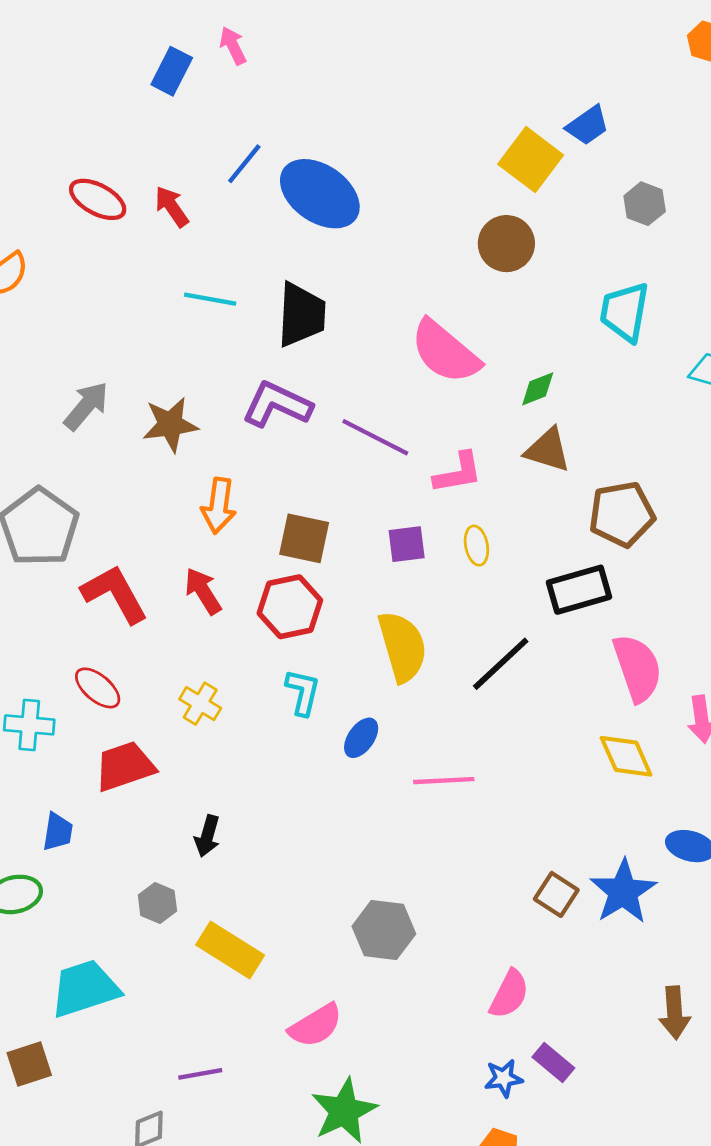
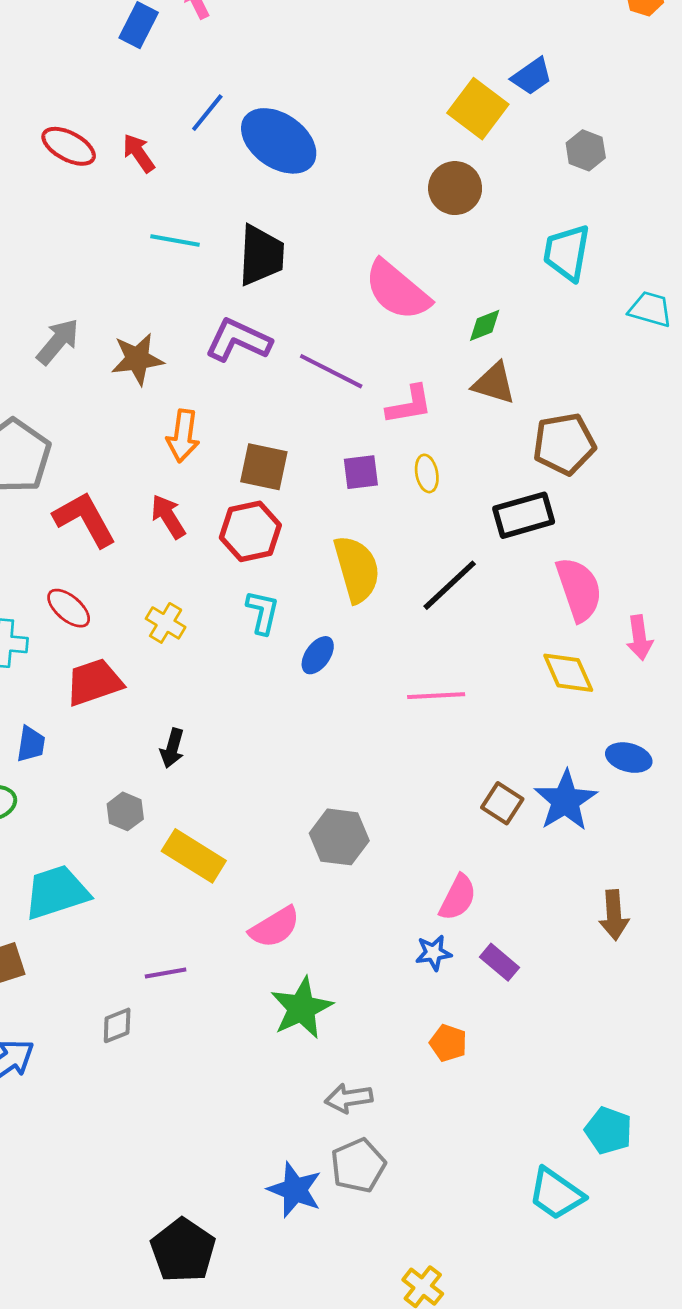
pink line: (444, 781) -> (436, 696), moved
blue star: (504, 1078) -> (433, 953), moved

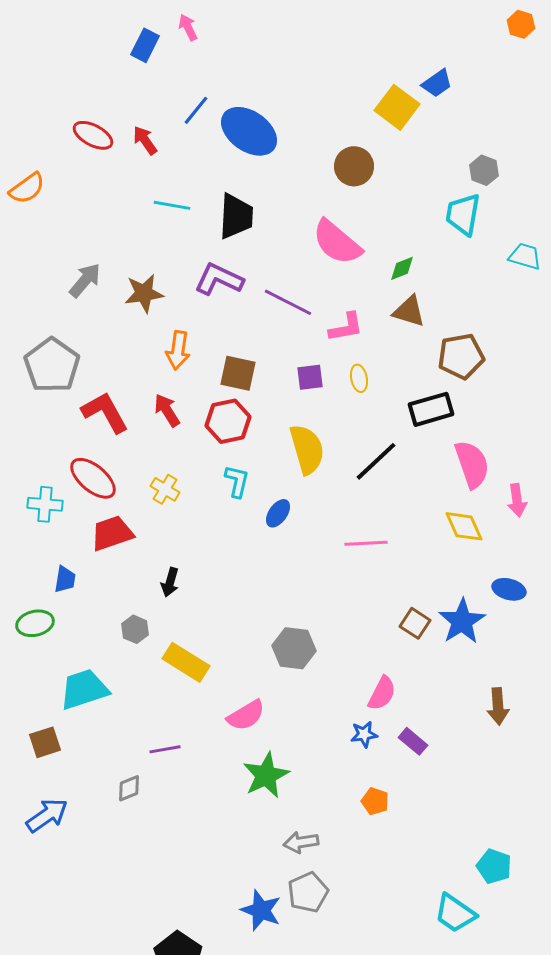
gray hexagon: (586, 150) -> (484, 170), moved
brown circle: (455, 188) -> (354, 166), moved
red ellipse: (69, 608) -> (93, 478), size x1.4

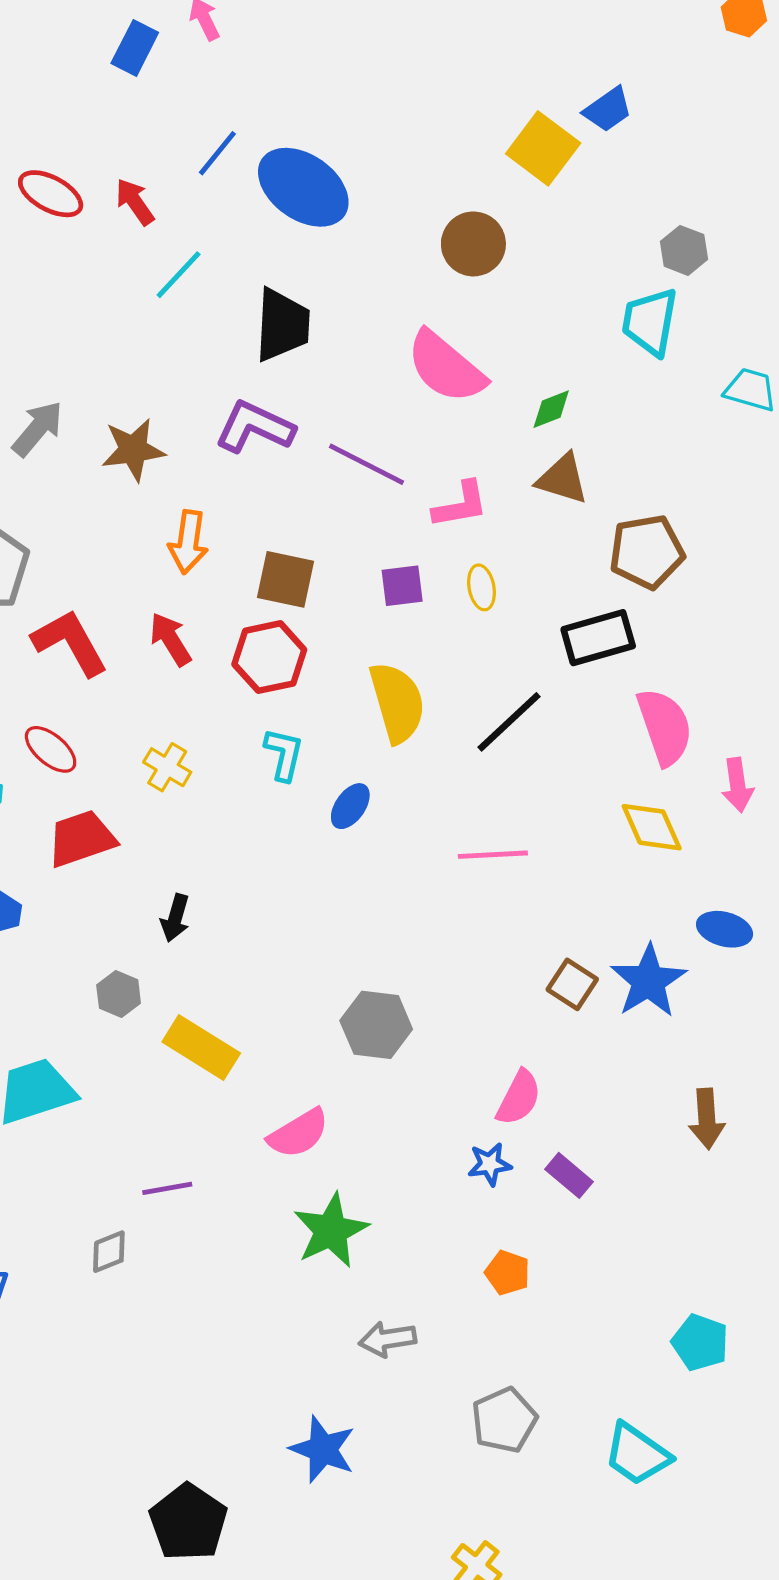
cyan line: (172, 205) -> (179, 275), moved, turned -57
red ellipse: (93, 478) -> (51, 749), size x0.7
cyan pentagon: (494, 866) -> (700, 1342), moved
gray pentagon: (308, 892) -> (504, 1420), moved

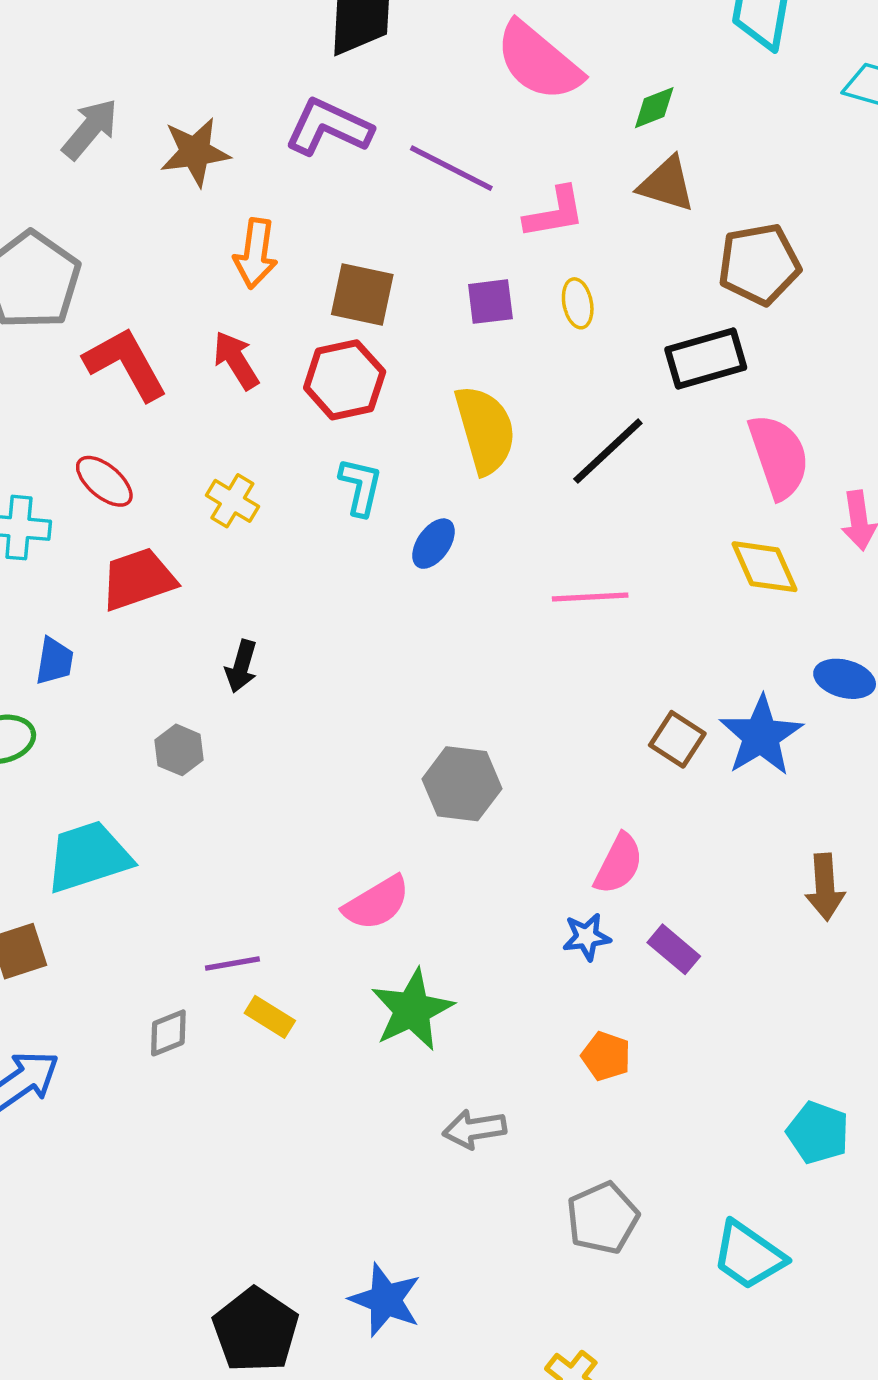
yellow rectangle: (201, 1047) -> (270, 1017), moved, size x0.6
blue star: (323, 1449) -> (385, 1300), moved

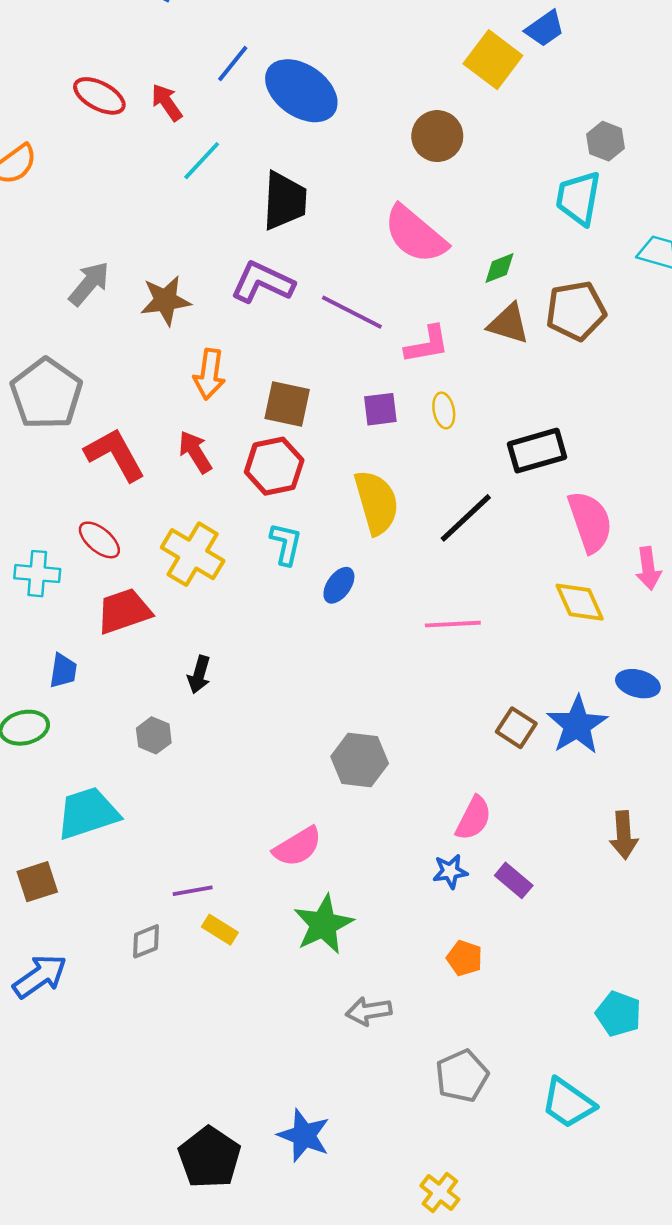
brown pentagon: (759, 264) -> (576, 311), moved
yellow cross: (232, 501) -> (193, 554), size x1.6

